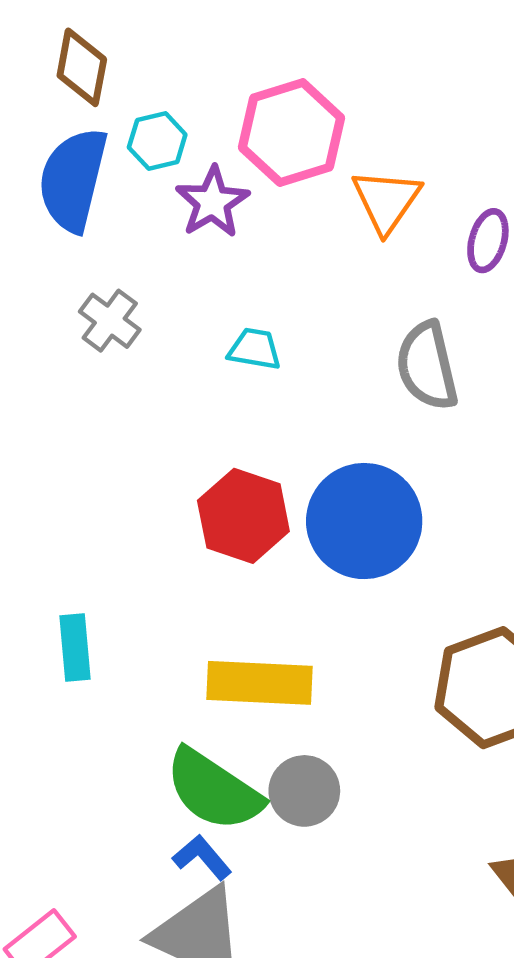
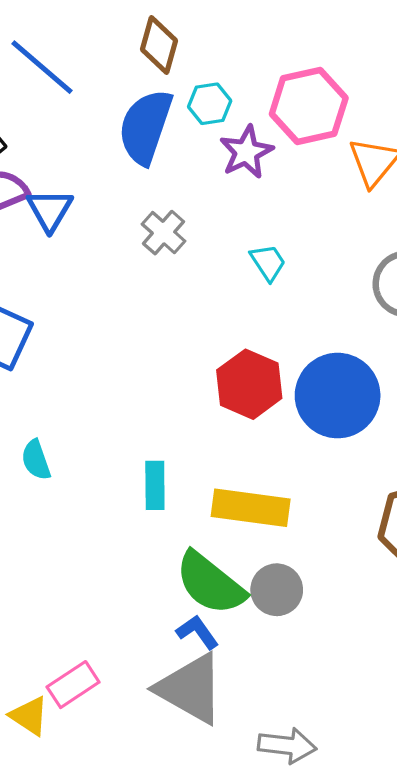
cyan trapezoid: (255, 349) -> (268, 262), turned 42
cyan rectangle: (75, 648) -> (155, 485), moved

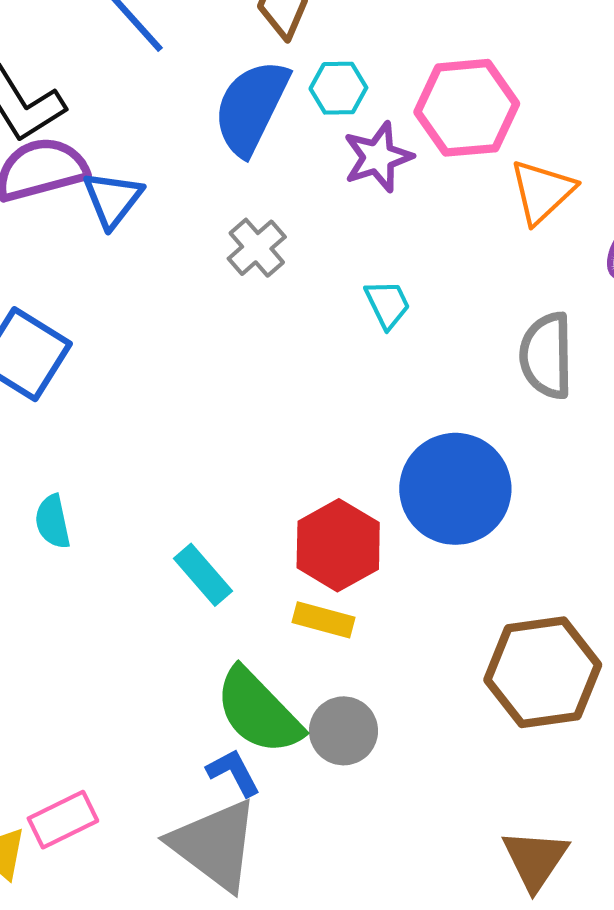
red hexagon: (249, 384) -> (338, 545), moved
cyan rectangle: (155, 485) -> (203, 575), turned -48
yellow rectangle: (251, 508) -> (323, 620), size x0.6

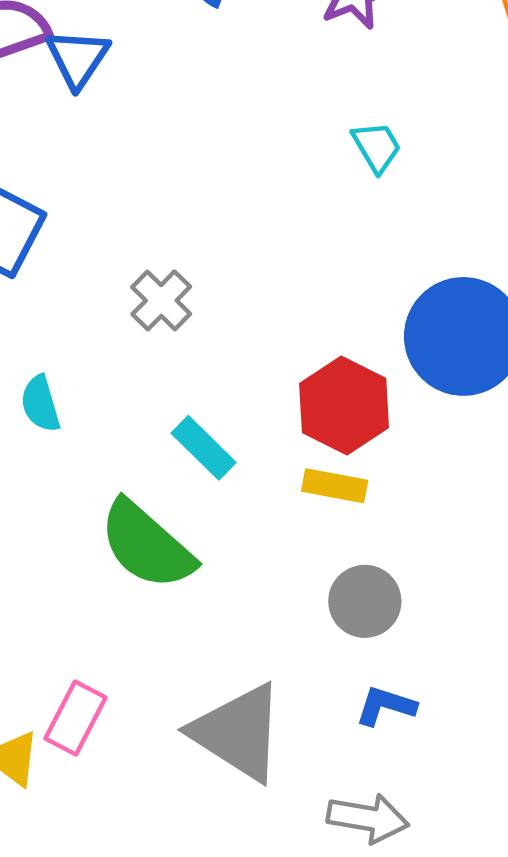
gray cross: (257, 248) -> (161, 300), moved
green semicircle: (258, 711) -> (147, 545), moved
blue L-shape: (234, 773) -> (386, 706), moved, turned -40
pink rectangle: (63, 820) -> (76, 718), turned -32

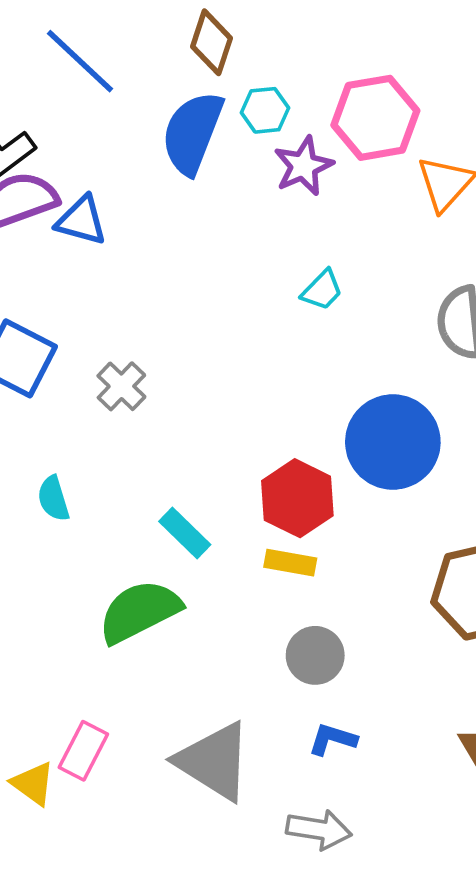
blue triangle: (78, 58) -> (81, 221), turned -48
cyan trapezoid: (377, 147) -> (322, 290), turned 75
gray cross: (161, 300) -> (121, 386), moved
green semicircle: (147, 545) -> (140, 611), turned 112

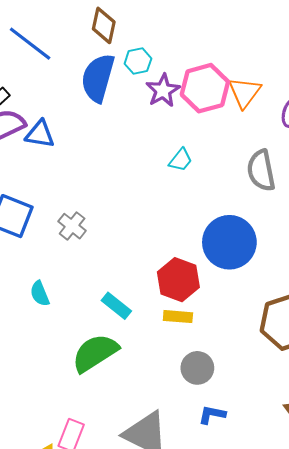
pink hexagon: (375, 118) -> (205, 88), moved

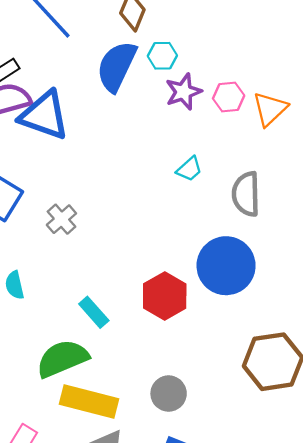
pink hexagon: (205, 88) -> (229, 97), size x0.6
blue triangle: (40, 134) -> (44, 115), size x1.6
gray semicircle: (261, 170) -> (246, 194), moved
yellow rectangle: (178, 317) -> (89, 402), moved, size x1.8

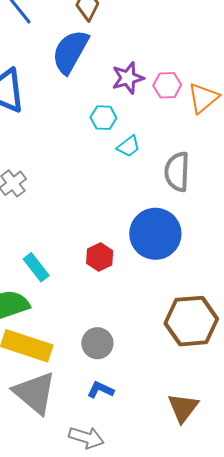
cyan hexagon: (162, 56) -> (103, 118), moved
red hexagon: (165, 296) -> (100, 257), size x0.7

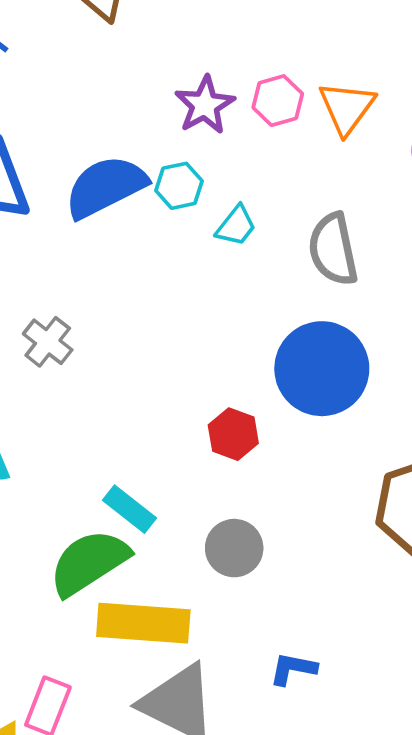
blue semicircle: (70, 52) -> (106, 187), moved, turned 48
cyan rectangle: (36, 267) -> (129, 509), moved
gray circle: (97, 343) -> (234, 548), moved

